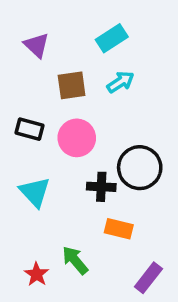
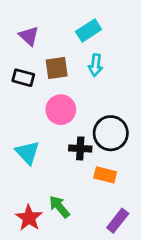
cyan arrow: (120, 82) -> (95, 65), turned 130
black rectangle: (30, 129) -> (23, 78), moved
orange rectangle: (119, 229) -> (105, 175), moved
red star: (37, 274) -> (29, 218), size x1.4

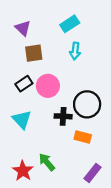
brown square: (57, 68) -> (34, 53), moved
black rectangle: (23, 78) -> (24, 84), moved, turned -49

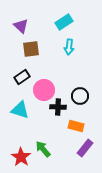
pink circle: (48, 86) -> (44, 90), moved
black circle: (87, 104) -> (80, 96), size x0.7
cyan triangle: (22, 120) -> (20, 110), turned -30
purple rectangle: (93, 173) -> (85, 148), moved

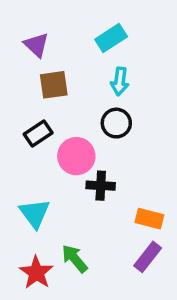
black circle: (80, 96) -> (116, 123), moved
cyan triangle: (20, 110) -> (35, 213), moved, turned 36
orange rectangle: (76, 126) -> (149, 219), moved

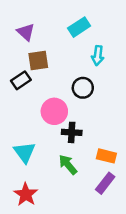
cyan arrow: (120, 81) -> (98, 56), moved
black rectangle: (38, 133) -> (21, 80), moved
green arrow: (75, 259) -> (68, 165), moved

